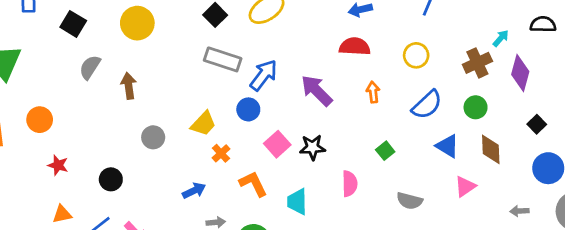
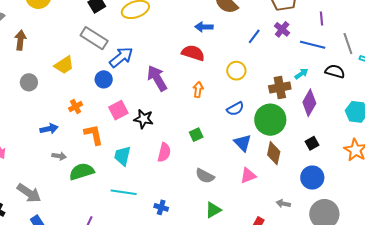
blue semicircle: (427, 105) -> (235, 109), size x0.7
green circle: (476, 107) -> (270, 120), size x1.8
yellow trapezoid: (203, 124) -> (64, 65), moved

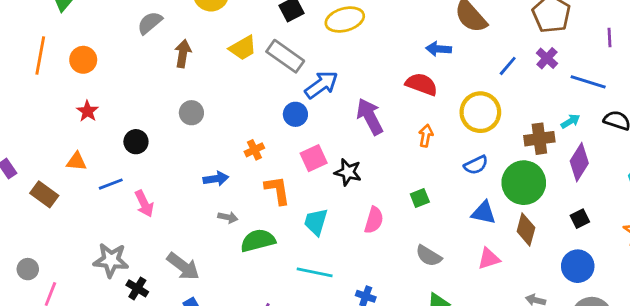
purple line: (321, 19) -> (610, 37), moved
yellow trapezoid: (64, 65) -> (243, 48), moved
yellow circle: (236, 71) -> (480, 112), size x1.5
blue triangle: (243, 143) -> (484, 213), turned -36

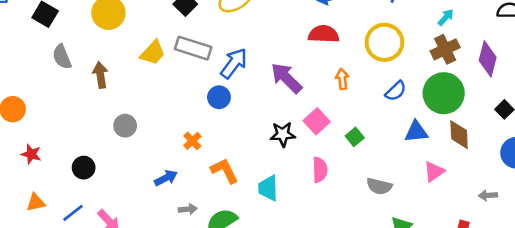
gray semicircle: (150, 23) -> (62, 57), turned -55
cyan arrow: (570, 121) -> (446, 17), moved
pink square: (314, 158) -> (317, 121), moved

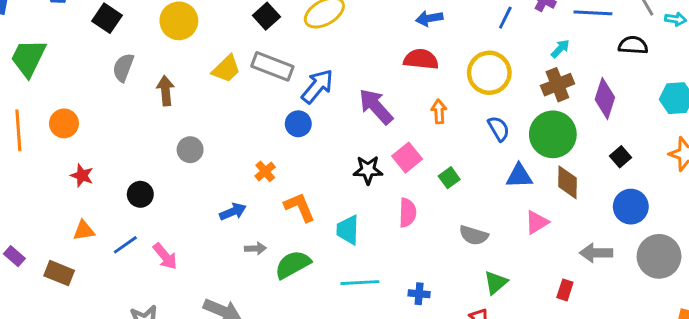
gray semicircle: (62, 57) -> (123, 67), turned 40
blue semicircle: (396, 91) -> (499, 129), turned -80
gray arrow: (488, 195) -> (596, 253), size x1.5

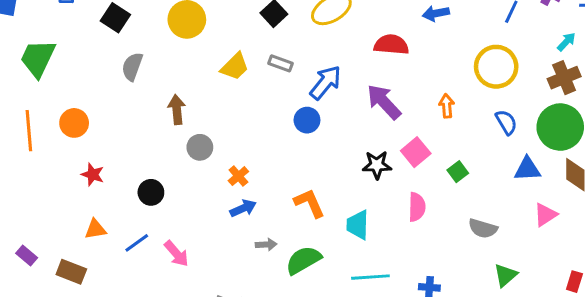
red semicircle: (421, 59) -> (391, 45), moved
gray rectangle: (272, 66) -> (280, 63), size x0.6
brown arrow: (166, 91) -> (177, 110), moved
orange cross: (265, 171) -> (238, 176), moved

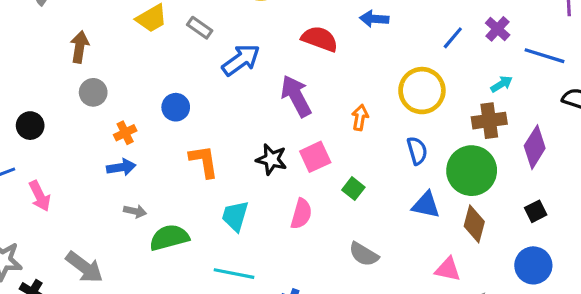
blue circle: (307, 120) -> (176, 107), moved
green square: (458, 172) -> (353, 189), turned -30
orange L-shape: (309, 203) -> (204, 161), moved
pink triangle: (545, 215) -> (448, 269), moved, turned 30

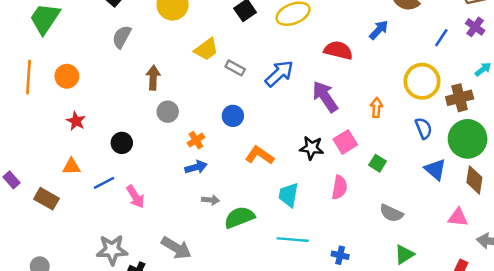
blue arrow: (374, 19) -> (379, 30), turned 135
gray rectangle: (200, 28) -> (235, 68), moved
brown cross: (489, 121) -> (460, 98), moved
orange L-shape: (204, 161) -> (259, 155), turned -40
blue triangle: (426, 205) -> (435, 169), turned 35

